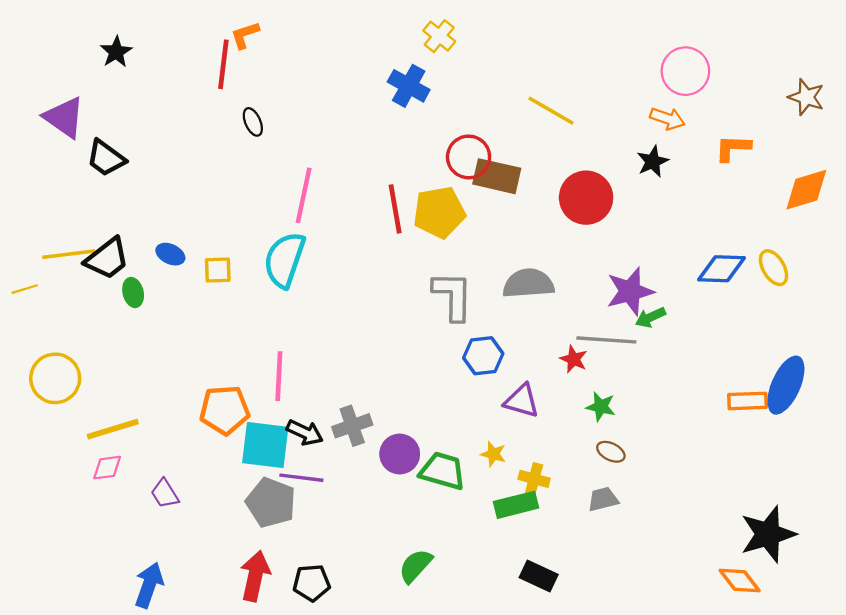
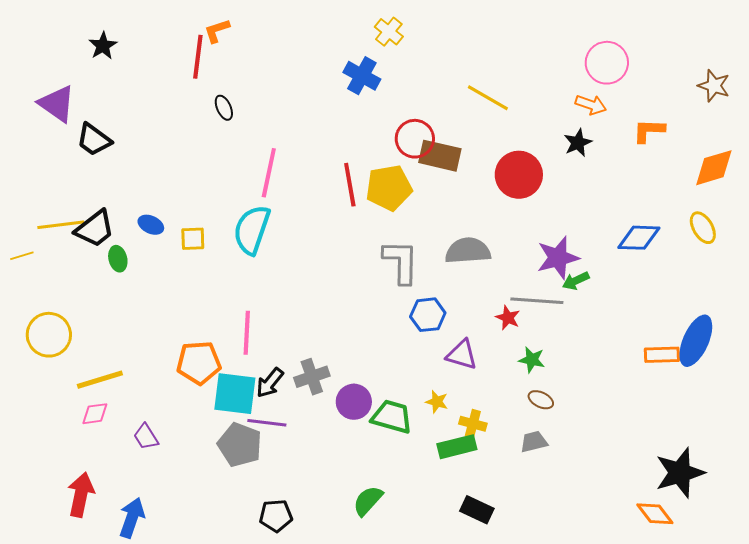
yellow ellipse: (774, 268) -> (703, 228), moved
black arrow: (305, 433) -> (270, 383), turned 104
red arrow: (255, 576) -> (81, 495), moved

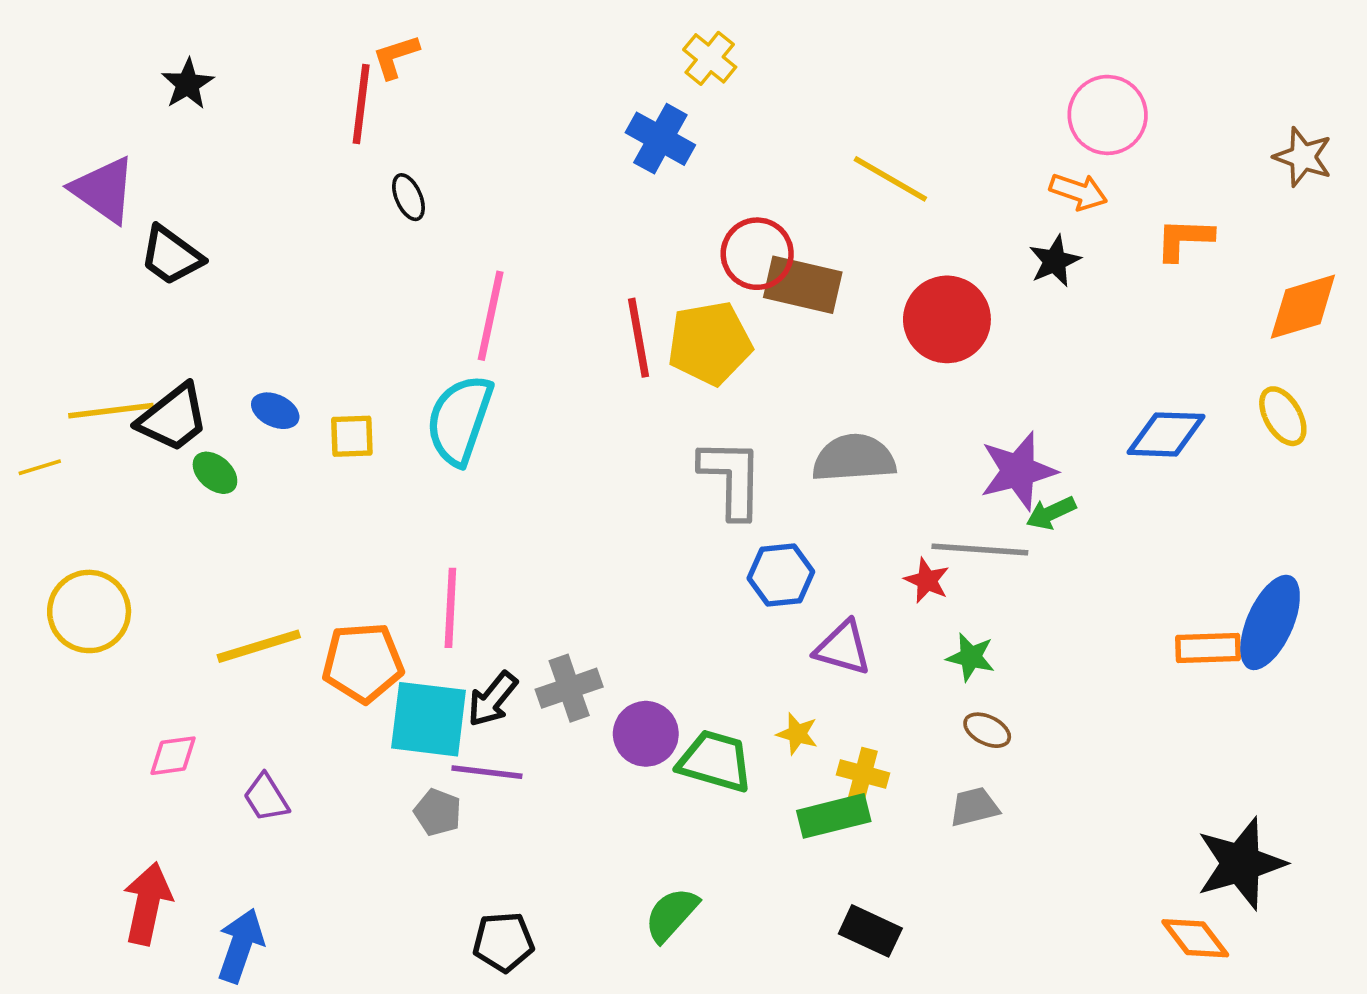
green ellipse: (118, 259) -> (215, 473), turned -35
yellow line: (100, 380) -> (259, 646), moved
gray pentagon: (240, 445) -> (438, 812), size x0.6

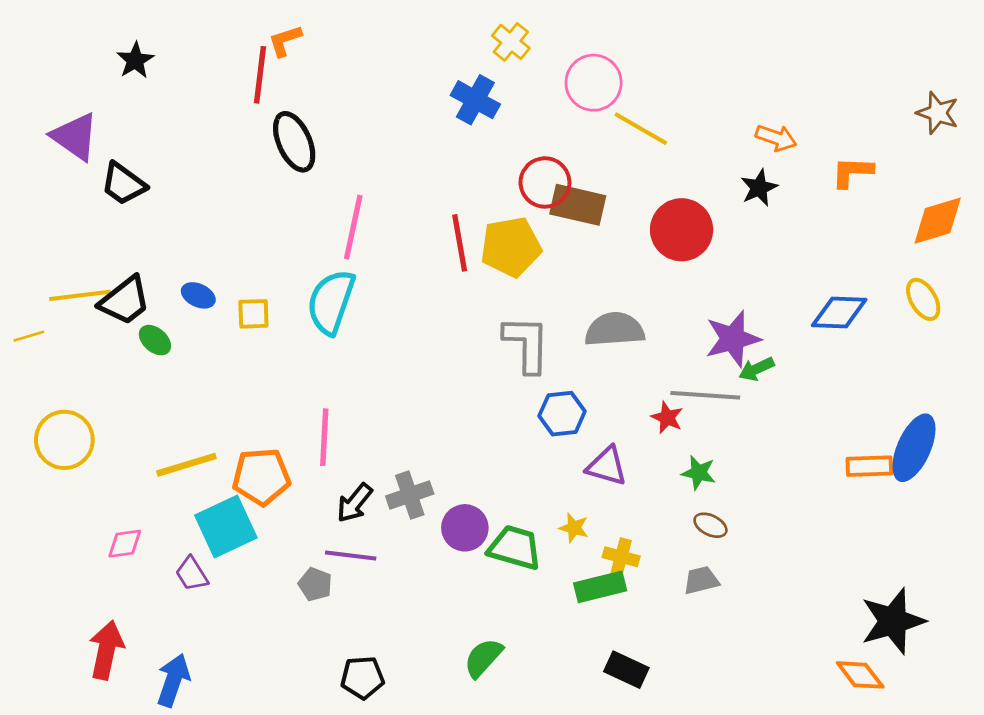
pink circle: (1108, 115) -> (594, 83), moved
black ellipse: (408, 197) -> (294, 142), size x1.8
cyan square: (429, 719) -> (226, 527), moved, turned -32

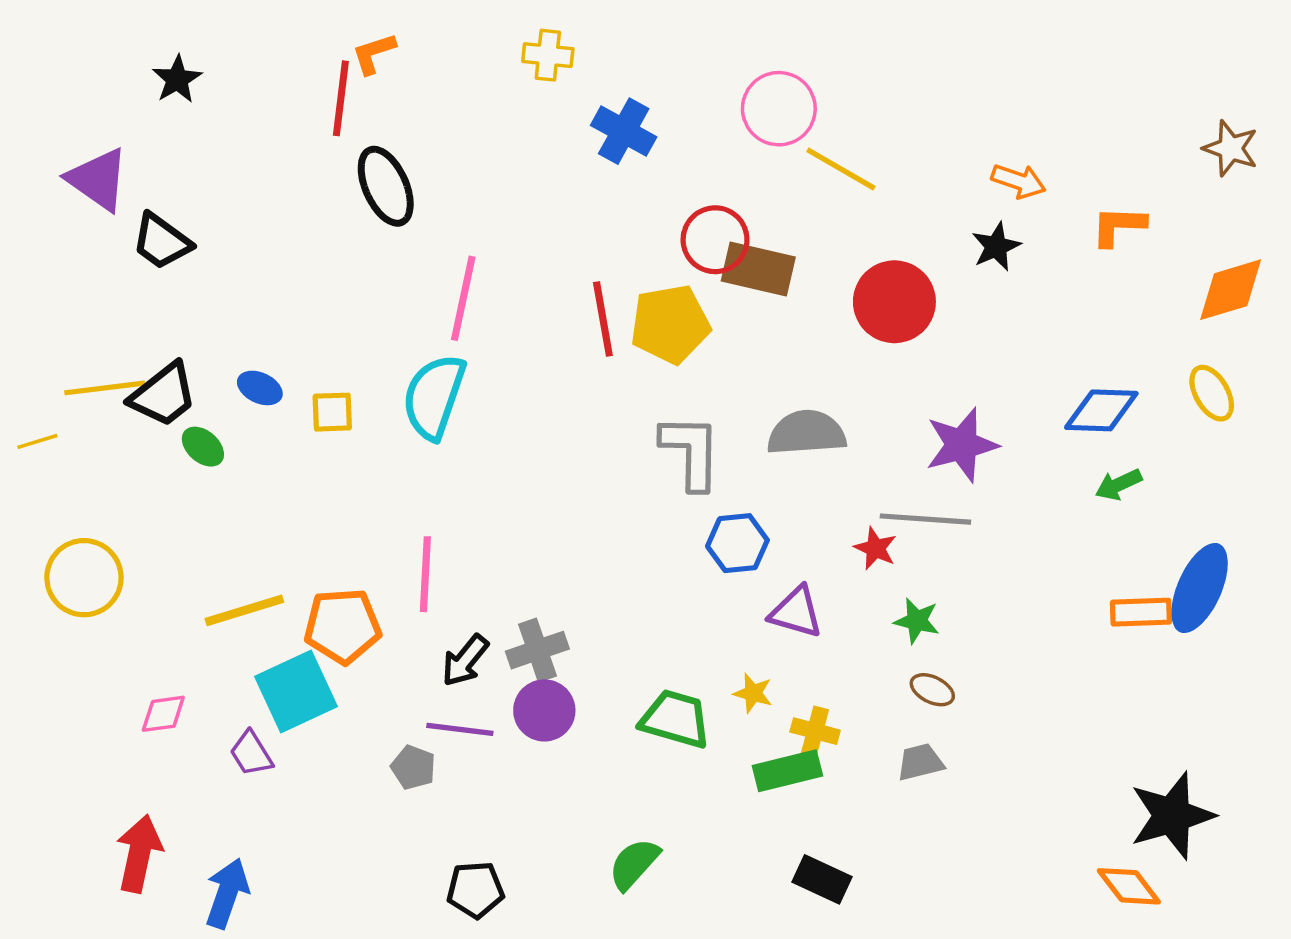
yellow cross: (511, 42) -> (548, 55), moved, turned -33
green arrow: (756, 369) -> (1119, 485), moved
purple circle: (465, 528) -> (544, 710), moved

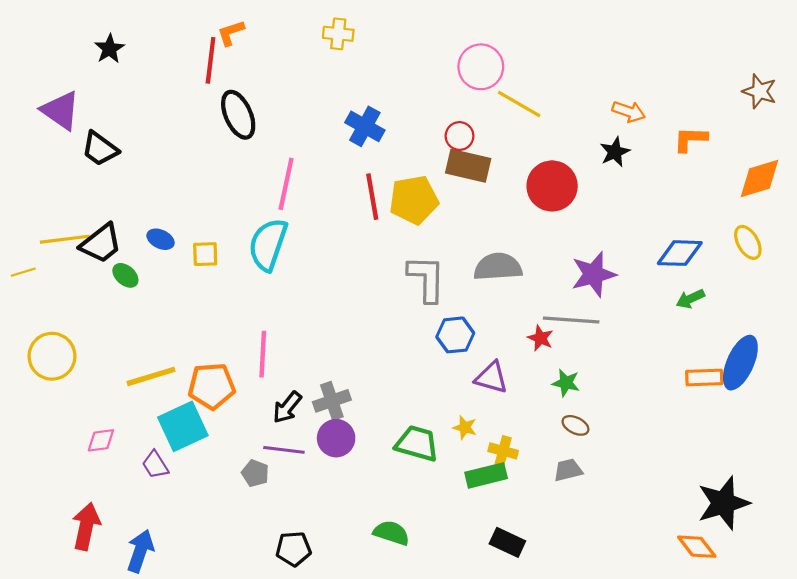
blue cross: (624, 131) -> (365, 126), moved
red circle: (715, 240) -> (460, 136), moved, size x0.7
green semicircle: (634, 864) -> (391, 533), turned 66

